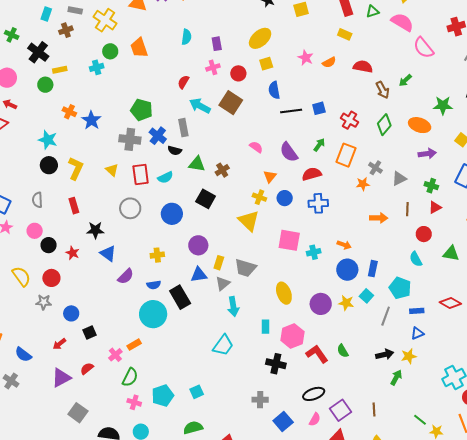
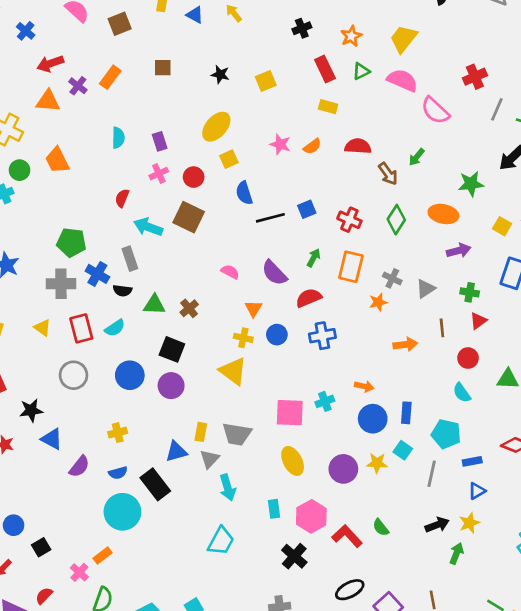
pink square: (289, 240) -> (290, 413), moved
purple circle: (198, 245) -> (171, 386), moved
black cross: (276, 364) -> (294, 556), turned 36

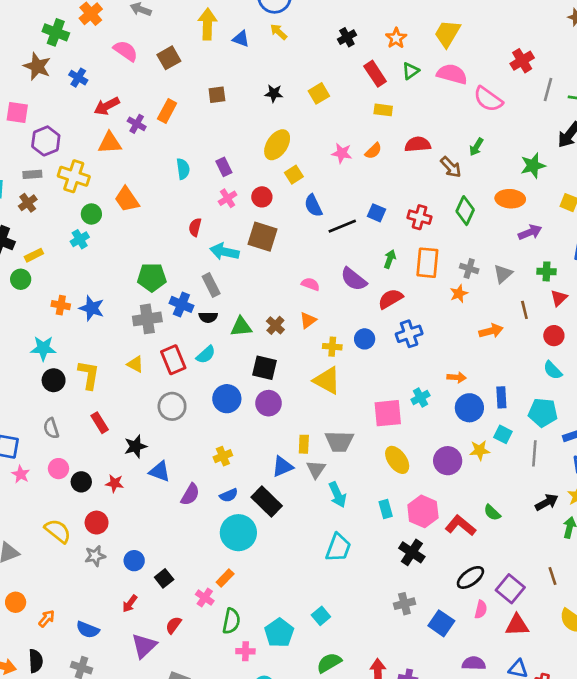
blue square: (307, 209) -> (377, 213), turned -36
orange triangle: (253, 309) -> (308, 320), moved, turned 30

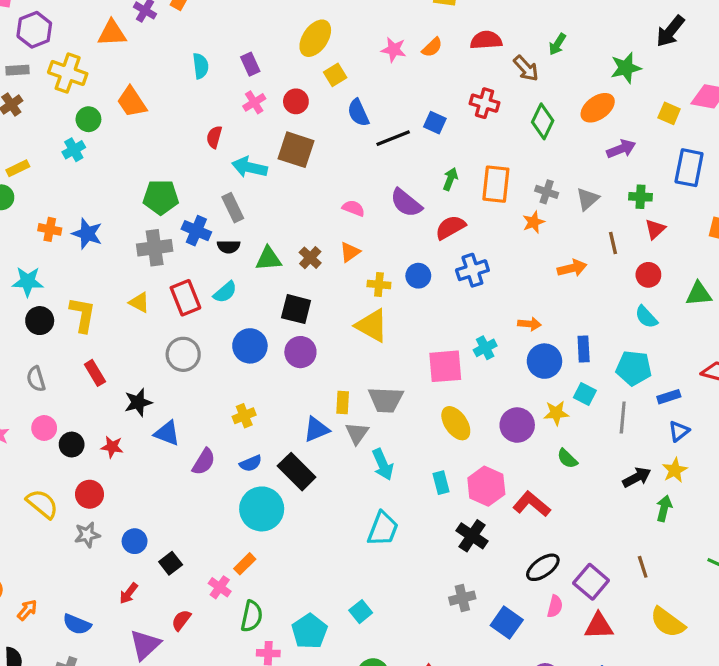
orange ellipse: (510, 199) -> (598, 108), turned -40
red cross: (419, 217) -> (484, 103), moved
green semicircle: (492, 513) -> (567, 459), moved

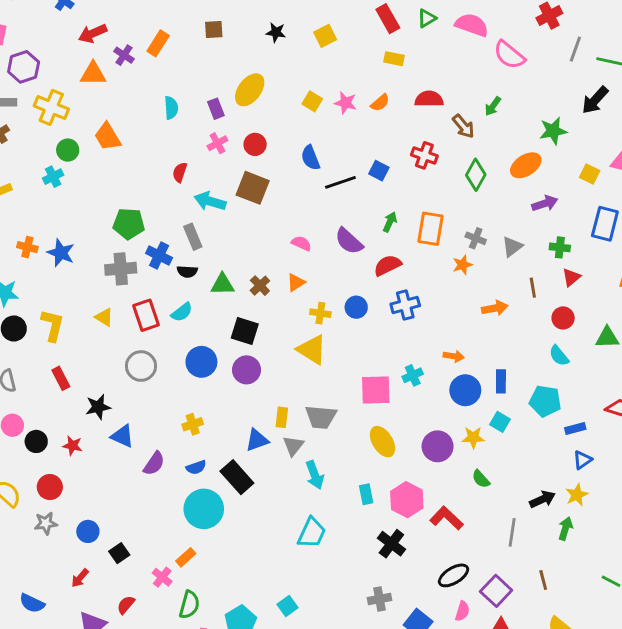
yellow ellipse: (315, 38) -> (250, 90), moved
yellow square: (335, 75) -> (312, 101), moved, turned -30
gray line: (623, 418) -> (512, 532), moved

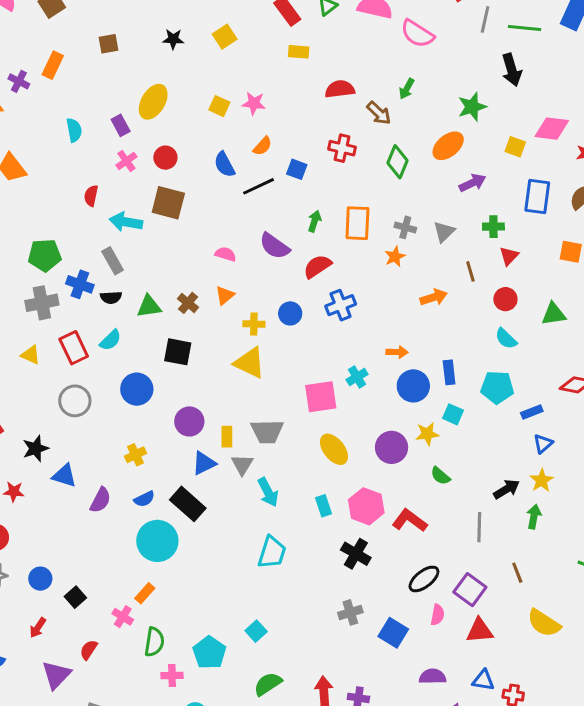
black arrow: (595, 100) -> (512, 70), turned -52
orange semicircle: (380, 103) -> (262, 146), moved
purple circle: (247, 370) -> (189, 421), moved

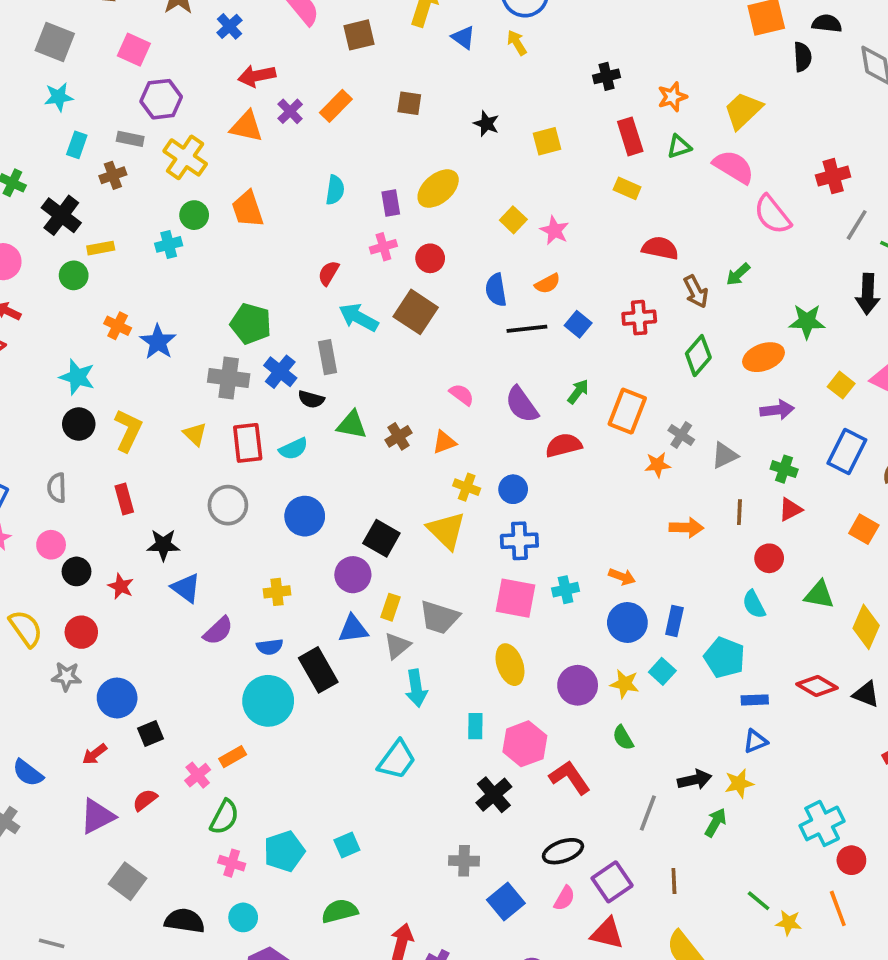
red cross: (342, 148) -> (639, 318), turned -36
blue cross: (341, 305) -> (519, 541), moved
black square: (178, 352) -> (381, 538), moved
blue circle: (40, 579) -> (117, 698), size x1.4

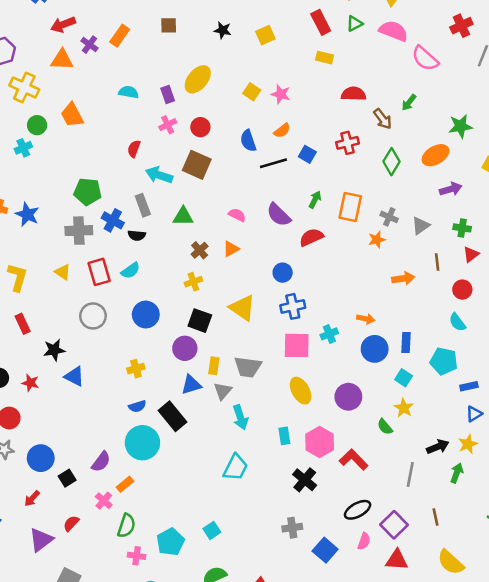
cyan semicircle: (335, 190) -> (129, 92), turned -78
green triangle: (352, 425) -> (183, 216), moved
yellow cross: (467, 487) -> (193, 282), moved, turned -30
purple semicircle: (218, 631) -> (101, 462), moved
yellow star: (625, 684) -> (404, 408), moved, turned 30

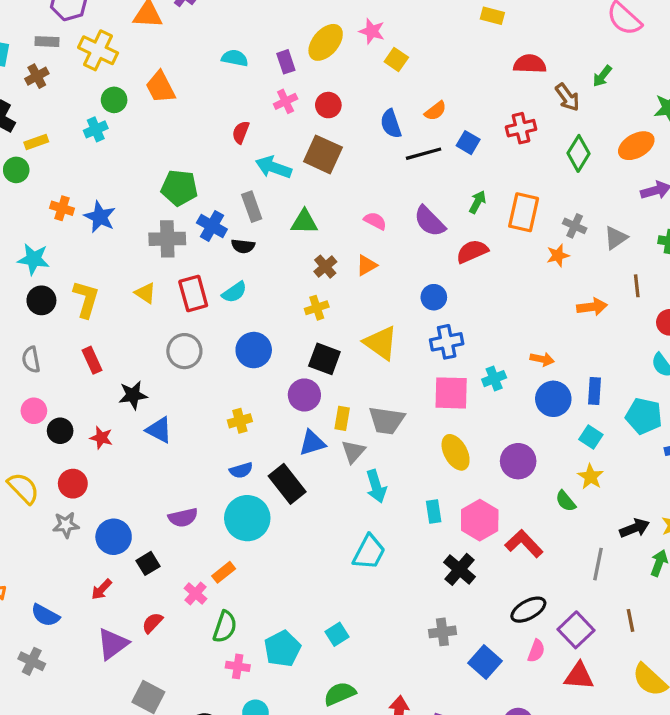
pink star: (281, 94) -> (372, 31), moved
purple semicircle: (101, 462) -> (183, 518), moved, turned 40

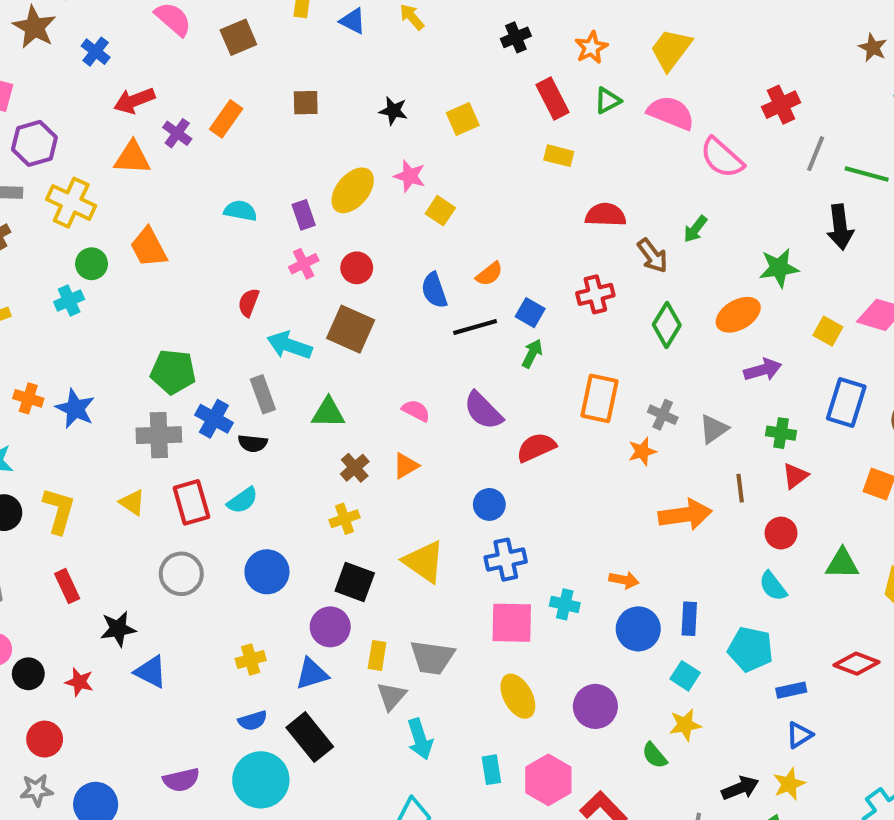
green arrow: (478, 202) -> (532, 354), moved
orange arrow: (592, 307) -> (685, 515), size x1.4
cyan cross: (494, 379) -> (565, 604), turned 35
blue triangle: (312, 443) -> (312, 674), moved
yellow star: (591, 477) -> (685, 725), turned 30

